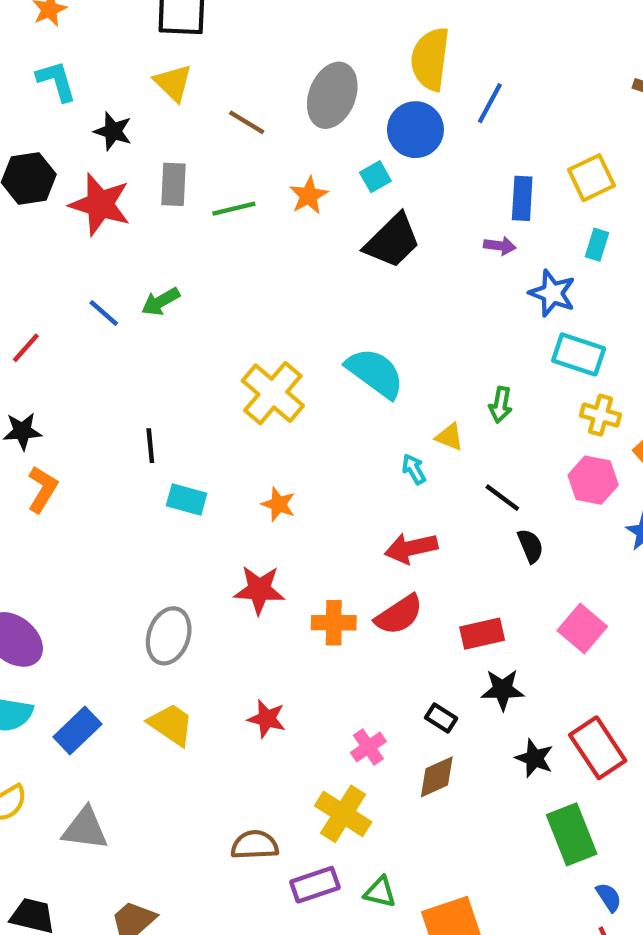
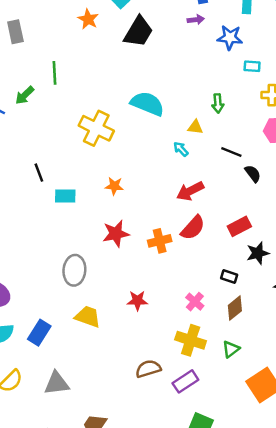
green line: (234, 209) -> (55, 73), moved, turned -65
cyan rectangle: (579, 354) -> (252, 66), size x0.6
green triangle: (380, 892) -> (231, 349), moved, turned -36

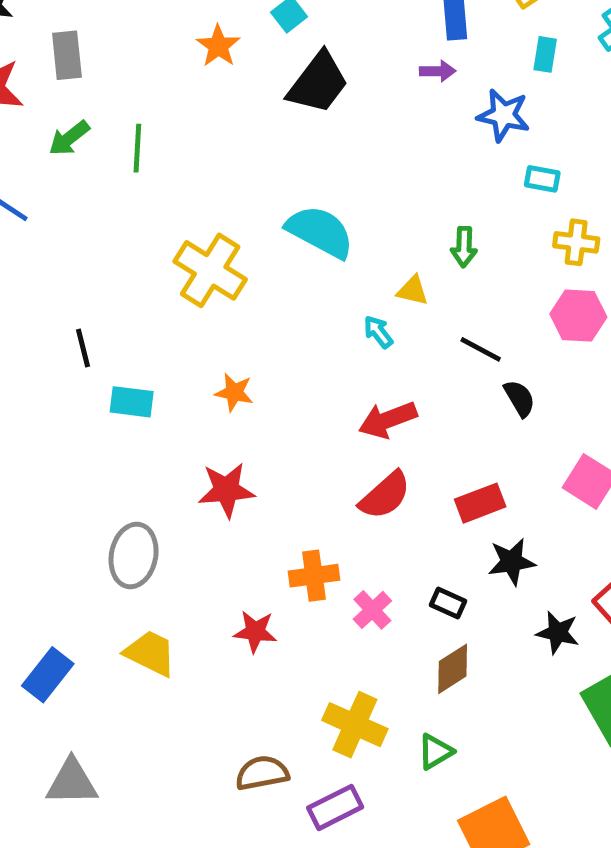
green arrow: (25, 95) -> (69, 138), moved
orange cross: (160, 241) -> (314, 576), moved
pink cross: (195, 302) -> (372, 610), moved

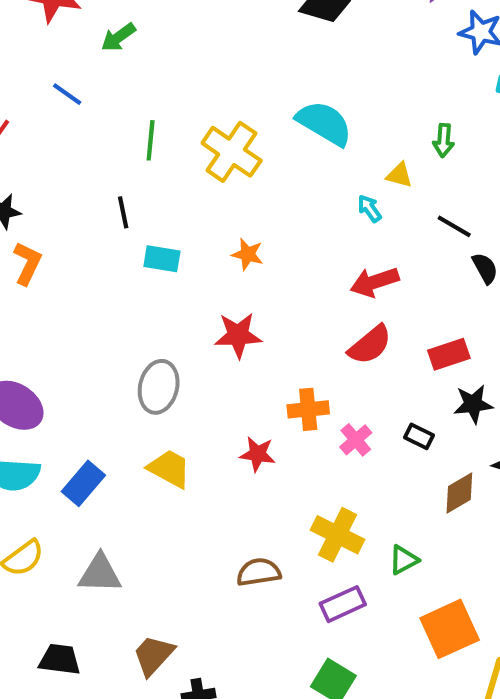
green line: (137, 148) -> (151, 140), moved
brown diamond: (453, 669) -> (459, 493), moved
purple rectangle: (335, 807) -> (343, 604), moved

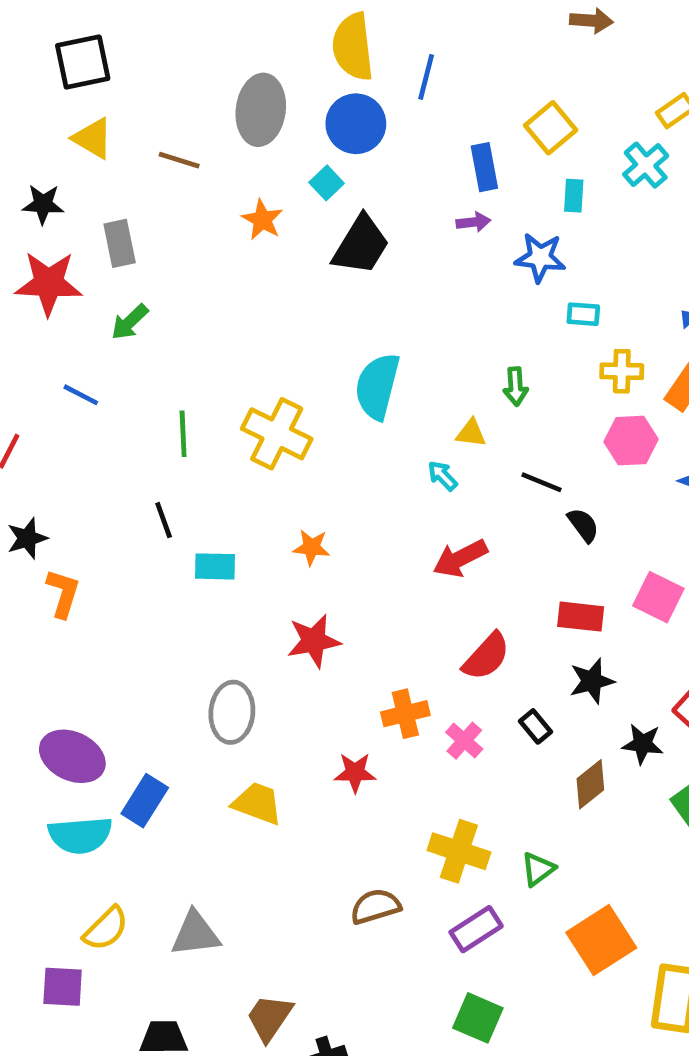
cyan semicircle: (324, 123) -> (377, 386), turned -98
red semicircle: (370, 345) -> (486, 656), moved
red rectangle: (449, 354) -> (581, 617), moved, turned 33
black rectangle: (419, 436) -> (535, 726), turned 32
blue rectangle: (83, 483) -> (145, 801), moved

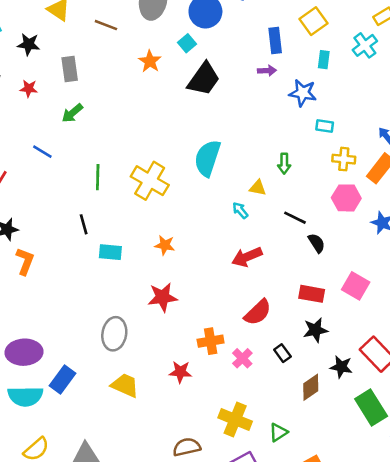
red star: (49, 283) -> (29, 88), size x0.5
purple ellipse: (72, 756) -> (24, 352), turned -32

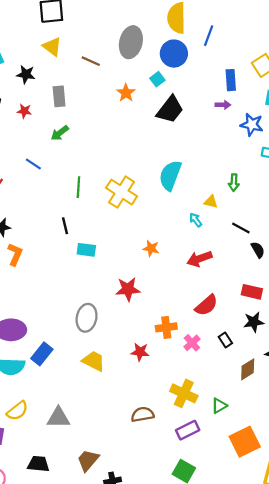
orange star: (165, 245) -> (151, 248), moved

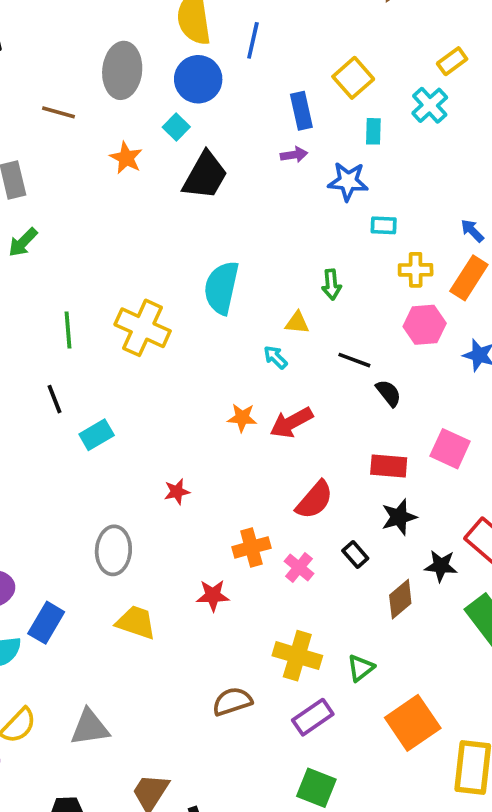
orange star: (151, 248) -> (242, 418), moved
cyan rectangle: (86, 250) -> (97, 435), turned -30
red star: (128, 289) -> (177, 492), size x0.6

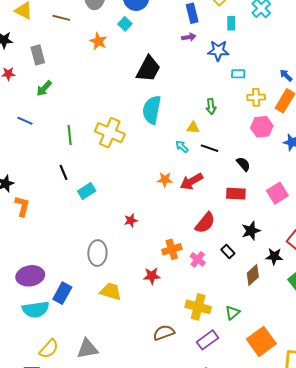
black trapezoid: (205, 176) -> (148, 69), moved
black line: (354, 360) -> (209, 148), moved
pink square: (450, 449) -> (277, 193), turned 35
red rectangle: (389, 466) -> (236, 194), moved

